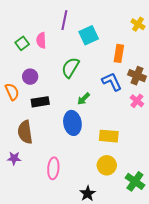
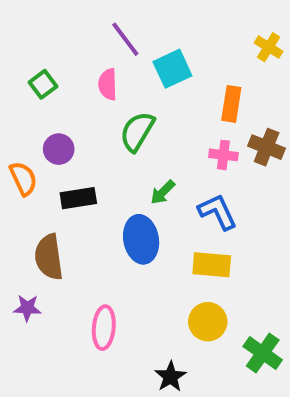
purple line: (64, 20) -> (125, 39), turned -48
pink semicircle: (41, 40) -> (108, 84), moved
blue L-shape: (112, 82) -> (218, 212), moved
pink cross: (137, 101) -> (223, 155), moved, turned -32

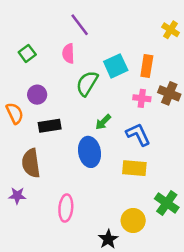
cyan square: (172, 69) -> (116, 66), moved
yellow circle: (208, 322) -> (133, 220), moved
green cross: (263, 353) -> (167, 203), moved

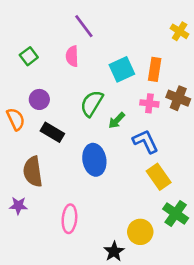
green semicircle: (87, 83) -> (92, 103), moved
green arrow: (103, 122) -> (117, 120), moved
black rectangle: (50, 126) -> (52, 132), turned 40
yellow rectangle: (134, 168) -> (159, 177), moved, turned 50

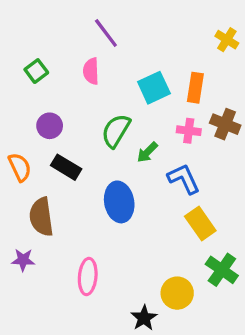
orange semicircle: (16, 119) -> (20, 167), moved

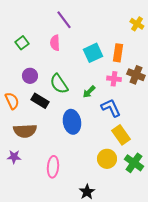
green semicircle: (116, 131) -> (59, 84), moved, turned -65
brown semicircle: (41, 217) -> (25, 131), turned -85
yellow circle: (177, 293) -> (107, 159), moved

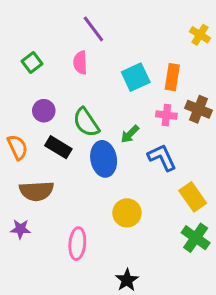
blue ellipse: (72, 122) -> (104, 159), moved
yellow rectangle: (121, 135) -> (193, 197), moved
yellow circle: (107, 159) -> (127, 213), moved

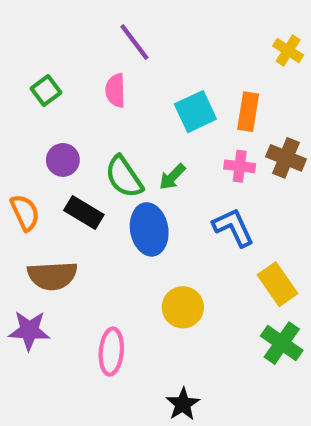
green arrow: (130, 134) -> (172, 177), moved
purple star: (20, 229) -> (29, 330), size x1.4

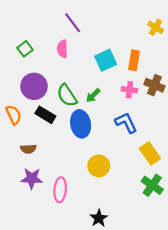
purple circle: (63, 160) -> (34, 86), size x1.5
brown semicircle: (52, 276) -> (28, 149), size x0.6
purple star: (29, 330) -> (32, 178), moved

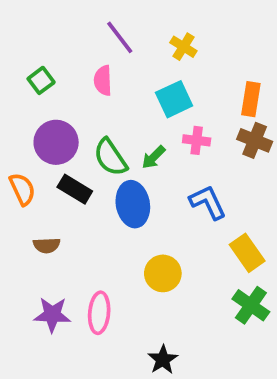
yellow cross: (156, 27) -> (183, 47), moved
orange rectangle: (134, 60) -> (251, 99), moved
pink cross: (129, 90) -> (197, 140), moved
purple star: (32, 178) -> (52, 315), moved

